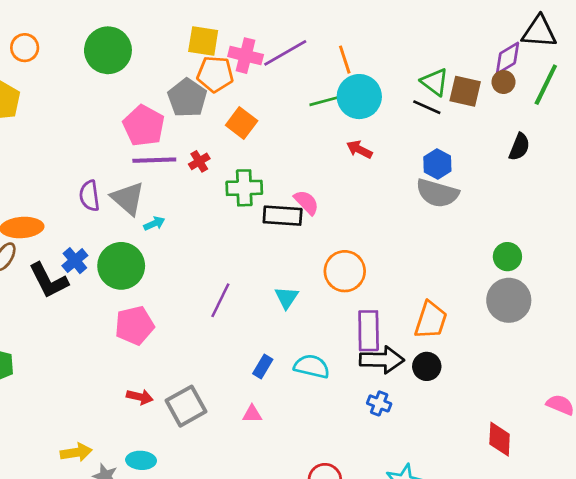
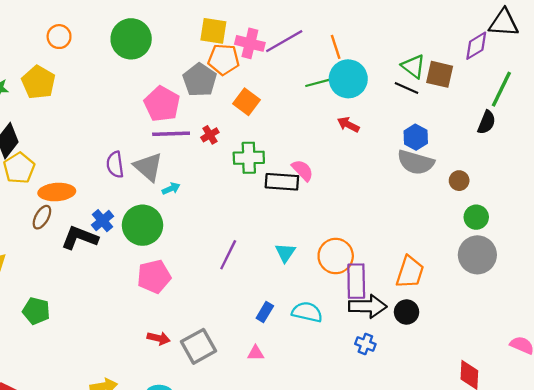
brown circle: (503, 82) -> (459, 181), moved
green line: (546, 85) -> (501, 89), moved
orange circle: (345, 271) -> (336, 256), moved
black L-shape: (48, 280) -> (80, 238), turned 138

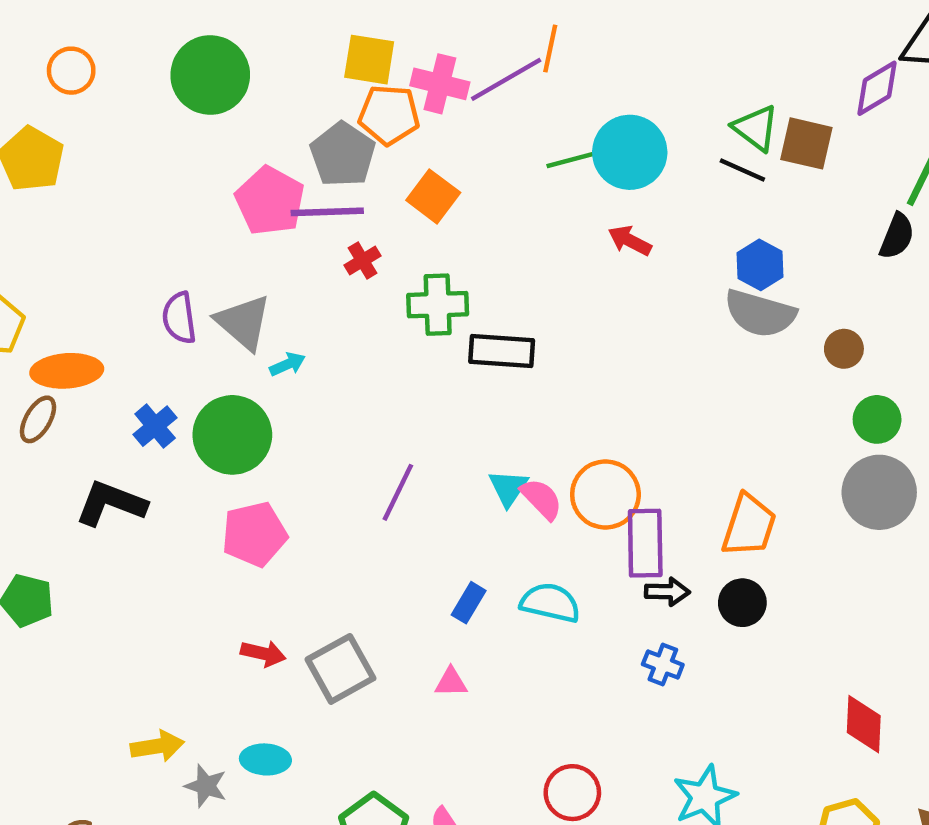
orange line: (336, 47) -> (550, 49), moved, turned 30
purple line: (171, 134) -> (327, 212), moved
pink semicircle: (303, 170) -> (541, 499), moved
black L-shape: (80, 238) -> (111, 503), moved
black arrow: (368, 306) -> (667, 592), size x0.6

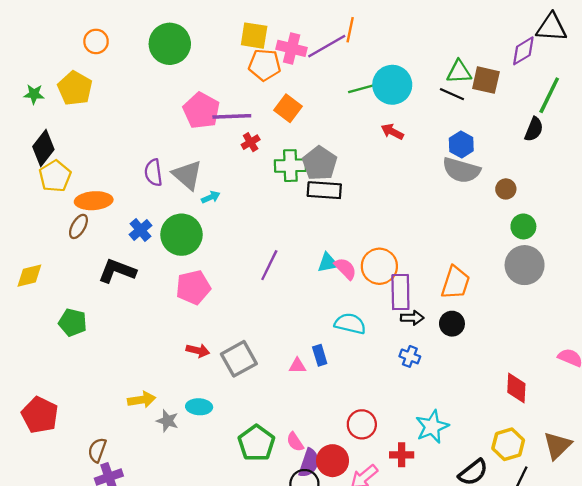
green triangle: (756, 128) -> (459, 72), turned -40
gray pentagon: (343, 154) -> (320, 163), moved
cyan triangle: (508, 488) -> (328, 263), turned 45
blue rectangle: (469, 603) -> (320, 355), moved, turned -48

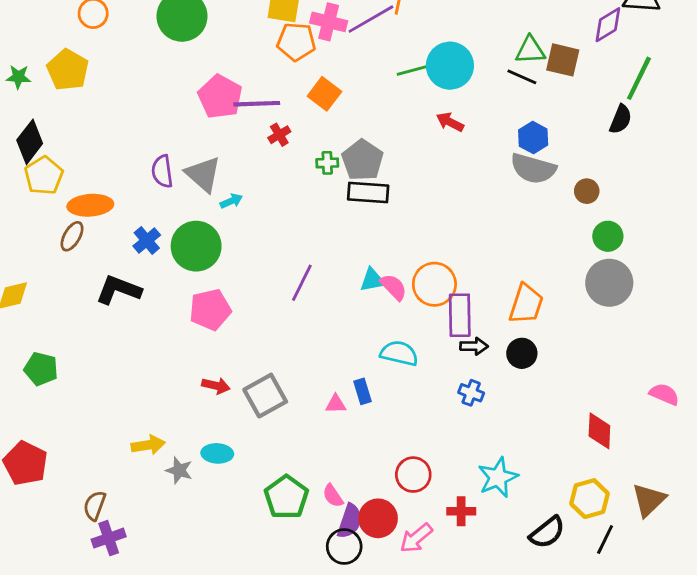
green cross: (290, 166) -> (327, 163), size x0.6
green pentagon: (73, 322) -> (41, 369), moved

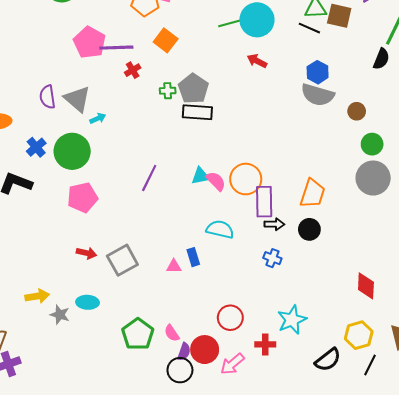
purple semicircle: (350, 521) -> (184, 352), size x0.7

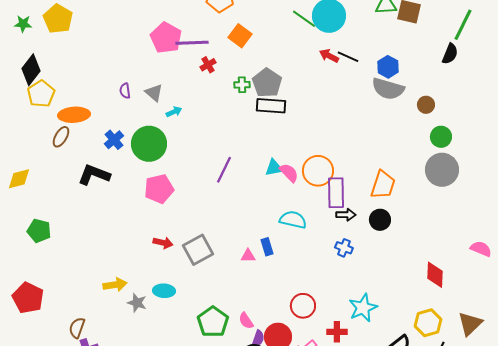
green line: (231, 23) -> (304, 19), turned 50
black line: (309, 28) -> (348, 57), moved
purple semicircle: (47, 97) -> (125, 91), size x0.7
gray triangle: (77, 99) -> (154, 93), size x0.7

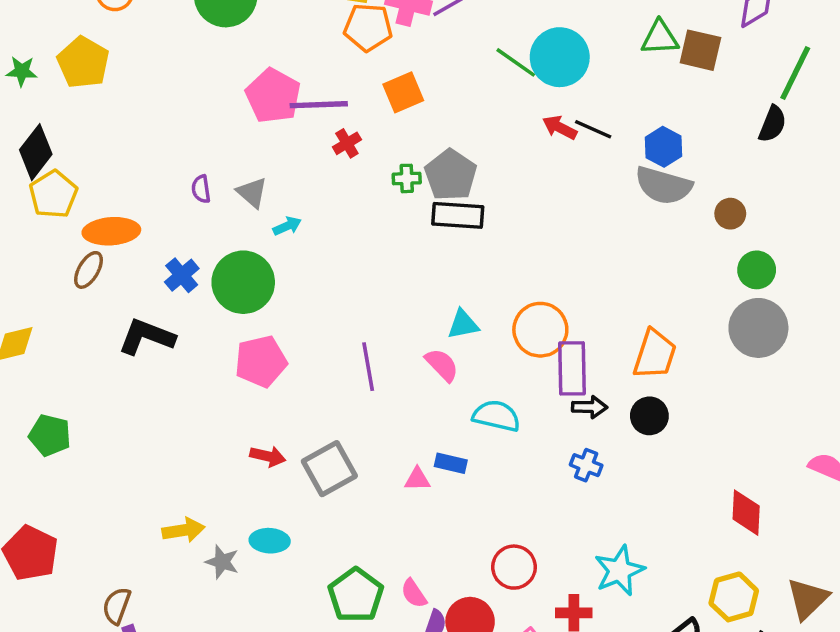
orange square: (240, 36) -> (403, 92), turned 30
purple line: (224, 170) -> (368, 367), moved, turned -36
pink semicircle: (289, 173) -> (442, 365), moved
blue rectangle: (267, 247) -> (451, 463), turned -60

